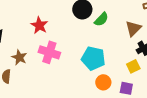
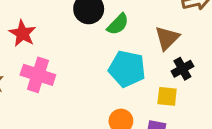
cyan pentagon: (93, 58) -> (127, 69), moved
yellow square: (133, 66) -> (167, 96), turned 32

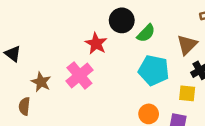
red star: (23, 33) -> (96, 43), moved
pink cross: (38, 75) -> (79, 76), turned 32

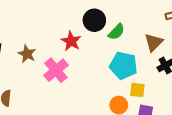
brown star: (41, 82) -> (27, 54), moved
yellow square: (187, 93) -> (137, 90), moved

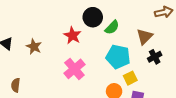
pink cross: (56, 70) -> (74, 69), moved
yellow square: (137, 90) -> (130, 78), turned -32

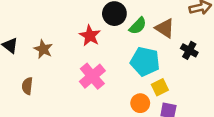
brown triangle: (144, 36) -> (165, 28), moved, turned -42
black cross: (155, 57) -> (189, 50), moved, turned -32
brown semicircle: (16, 85) -> (27, 86), moved

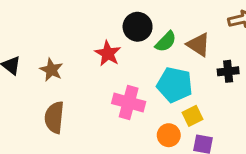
black cross: (189, 50) -> (228, 71), turned -35
pink cross: (92, 76) -> (129, 103), moved, turned -35
brown semicircle: (27, 86) -> (54, 117), moved, size x1.5

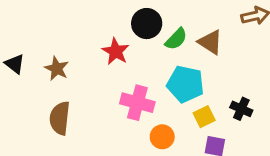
black cross: (228, 71) -> (241, 109), moved, turned 30
orange circle: (169, 135) -> (162, 137), moved

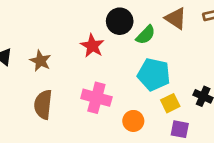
brown triangle: (210, 42) -> (176, 18), moved
pink cross: (137, 103) -> (96, 98), moved

